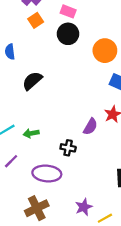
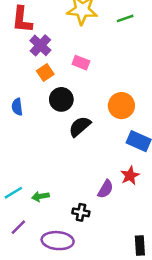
black circle: (68, 34) -> (61, 99), moved
black semicircle: (32, 81) -> (80, 126), moved

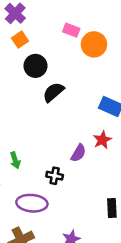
pink rectangle: (81, 63) -> (71, 30), moved
orange circle: (121, 106) -> (94, 44), moved
green arrow: (40, 196) -> (15, 160), turned -98

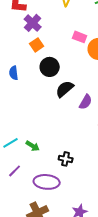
purple semicircle: (78, 153) -> (86, 102), moved
green arrow: (15, 160) -> (33, 146), turned -40

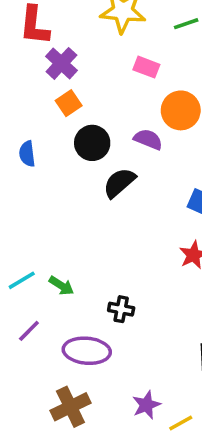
pink rectangle: (80, 37) -> (146, 67), moved
purple semicircle: (86, 102) -> (148, 139), moved, turned -98

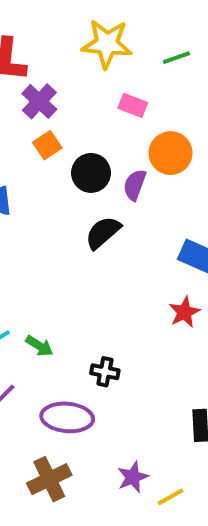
purple semicircle: (148, 139) -> (135, 185), turned -92
black circle: (92, 143) -> (91, 173), moved

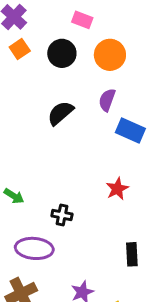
black circle: (91, 173) -> (62, 53), moved
purple semicircle: (135, 185) -> (107, 100), moved
red star: (184, 312) -> (117, 189), moved

